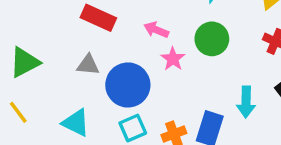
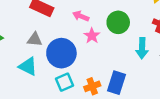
cyan arrow: (246, 102) -> (142, 48), moved
cyan triangle: (76, 123) -> (28, 66), moved

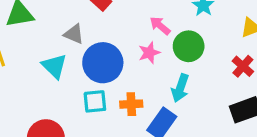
pink arrow: (81, 16) -> (160, 26), moved
cyan arrow: (142, 48) -> (180, 88), moved
orange cross: (92, 86) -> (131, 104), moved

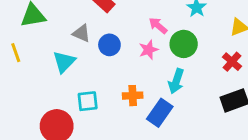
blue circle: (103, 63) -> (109, 45), moved, size x0.6
cyan triangle: (54, 66) -> (64, 62), turned 30
cyan square: (95, 101) -> (88, 101), moved

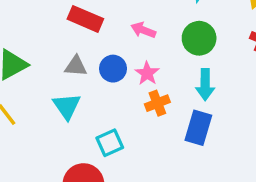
pink arrow: (158, 26) -> (143, 30), moved
pink star: (149, 50) -> (147, 73), moved
orange cross: (133, 96) -> (157, 103), moved

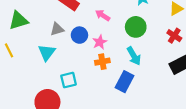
gray triangle: (76, 66) -> (57, 29), turned -32
cyan arrow: (205, 85) -> (134, 56), turned -42

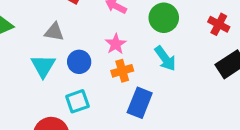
gray triangle: (57, 29) -> (54, 32), turned 32
blue circle: (79, 35) -> (79, 62), moved
blue rectangle: (125, 82) -> (140, 103), moved

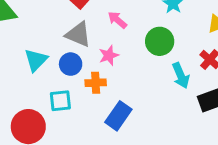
gray triangle: (54, 32) -> (78, 34), moved, size x1.4
cyan arrow: (165, 59) -> (181, 76), moved
orange cross: (122, 71) -> (96, 83), moved

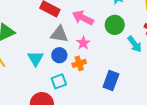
pink arrow: (117, 20) -> (83, 18), size x1.5
blue rectangle: (118, 116) -> (111, 80), moved

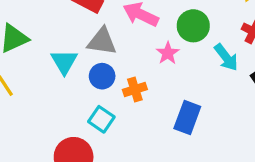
pink star: (83, 43) -> (168, 53), moved
cyan triangle: (36, 58) -> (64, 62), moved
cyan square: (59, 81) -> (101, 119), turned -35

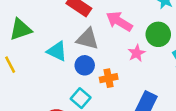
cyan triangle: (64, 62) -> (57, 51), turned -40

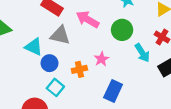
pink star: (137, 53) -> (101, 59), moved
blue circle: (85, 65) -> (49, 63), moved

